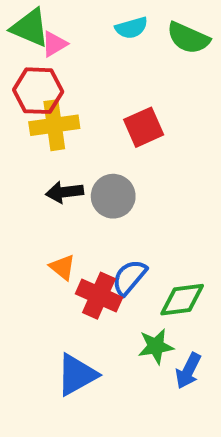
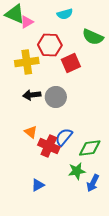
green semicircle: (188, 38) -> (93, 37), moved
red hexagon: (38, 91) -> (50, 45), moved
blue triangle: (77, 375) -> (38, 185), size x0.6

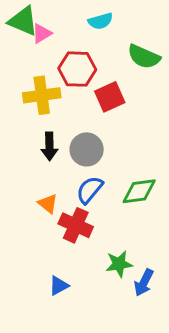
black arrow: (32, 95) -> (49, 146), turned -84
blue semicircle: (64, 137) -> (90, 190), moved
green diamond: (90, 148) -> (139, 191), moved

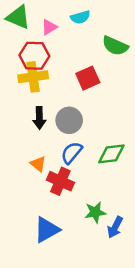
pink triangle: (42, 33) -> (49, 27), moved
red hexagon: (77, 69) -> (34, 56), moved
blue triangle: (59, 286) -> (47, 230), size x1.6

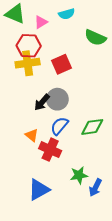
red square: (88, 78) -> (61, 64), moved
black arrow: (39, 118) -> (42, 102), moved, turned 42

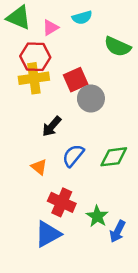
gray circle: (57, 99) -> (91, 99), moved
red cross: (50, 150) -> (62, 202), moved
green star: (79, 175) -> (97, 216), turned -30

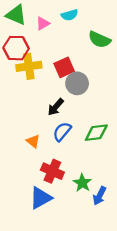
red hexagon: (35, 57) -> (16, 48), moved
black arrow: (52, 126) -> (56, 107), moved

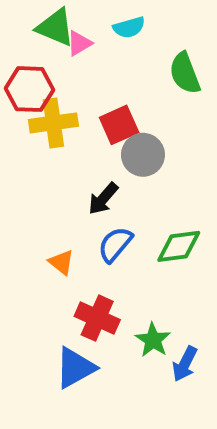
green triangle: (16, 15) -> (55, 27), moved
green semicircle: (99, 40) -> (185, 73), turned 45

